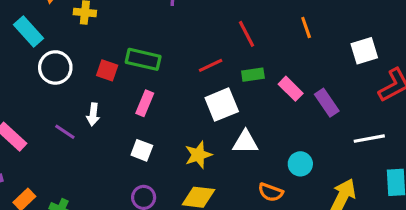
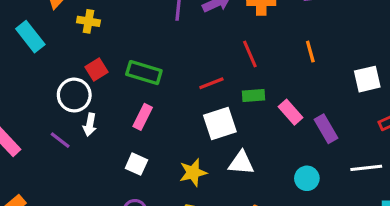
white circle: (55, 67) -> (74, 95), moved
red square: (107, 70) -> (96, 69), moved, turned 35
cyan circle: (300, 164) -> (307, 178), moved

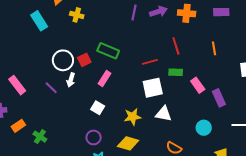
red square: (96, 69) -> (84, 60), moved

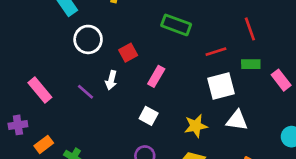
green rectangle: (108, 51) -> (176, 25), moved
white circle: (63, 60) -> (88, 39), moved

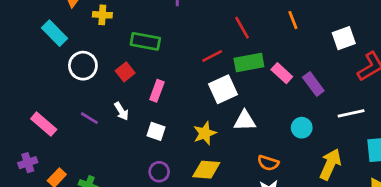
green rectangle: (176, 25) -> (145, 41), moved
green rectangle: (251, 64) -> (249, 62), size x1.5
white arrow: (111, 80) -> (121, 111), moved, turned -36

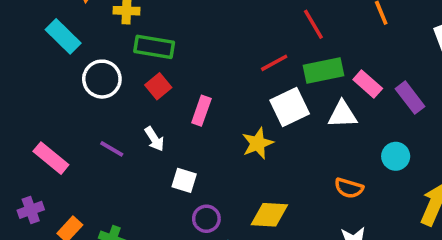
green rectangle: (145, 41) -> (154, 47), moved
white triangle: (245, 121) -> (342, 114), moved
white square: (156, 131) -> (184, 180), moved
yellow star: (205, 133) -> (258, 143), moved
orange semicircle: (268, 163) -> (349, 188), moved

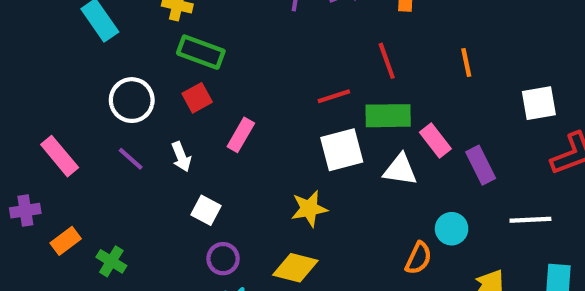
white circle: (102, 79) -> (132, 100), moved
yellow star: (258, 143) -> (309, 209), moved
orange semicircle: (349, 188) -> (418, 258), moved, turned -92

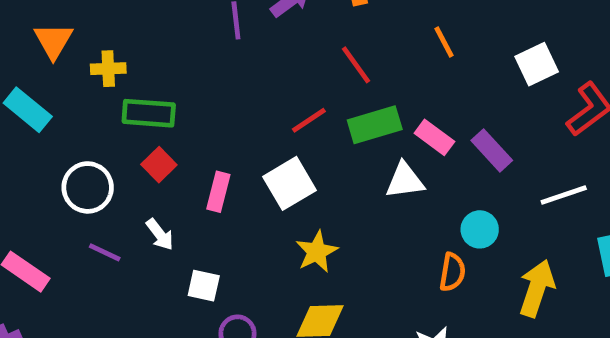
white square: (342, 150) -> (290, 183), moved

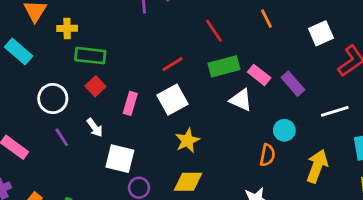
red line: (309, 120) -> (172, 64), moved
white triangle: (405, 180) -> (241, 100), turned 30
purple line: (105, 252) -> (62, 137), turned 30
white square: (204, 286) -> (120, 159), size x1.5

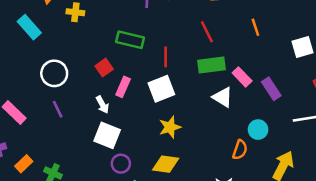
green rectangle: (90, 56) -> (130, 40), moved
red line: (172, 64) -> (166, 57), turned -66
red square: (95, 86) -> (104, 68), moved
white arrow: (95, 128) -> (102, 105), moved

